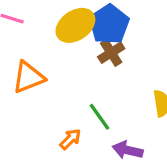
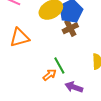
orange arrow: (70, 139) -> (50, 75), moved

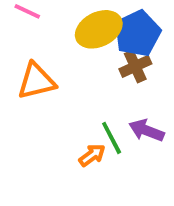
purple arrow: (74, 87) -> (146, 130), moved

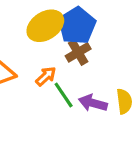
green line: (112, 138) -> (64, 95), moved
orange arrow: (92, 155) -> (46, 76), moved

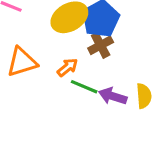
green line: (64, 95) -> (84, 87), turned -36

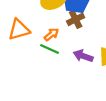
green line: (84, 87) -> (50, 49), moved

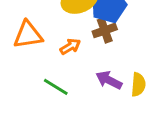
green line: (50, 49) -> (56, 87), moved

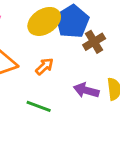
brown cross: (105, 30) -> (94, 42), moved

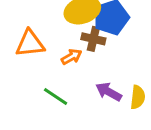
brown cross: (94, 42) -> (93, 39), moved, turned 30

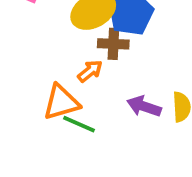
orange triangle: (30, 44) -> (61, 102), moved

